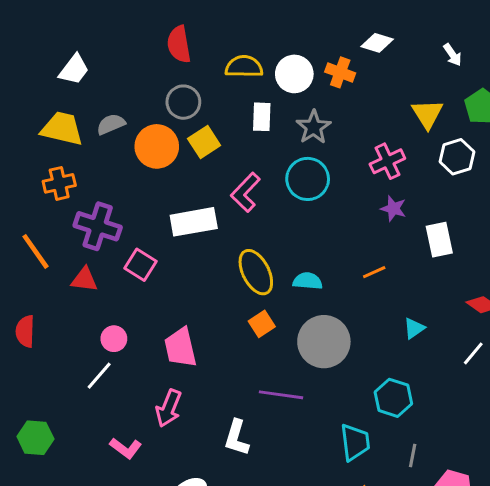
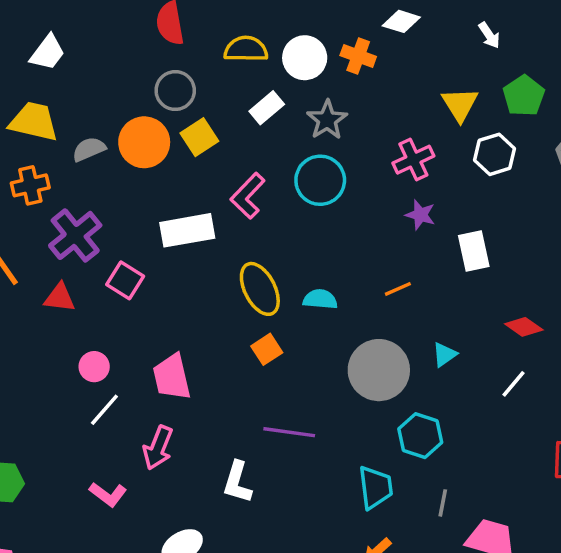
white rectangle: (262, 117) -> (267, 108), turned 48
gray semicircle: (111, 124) -> (89, 149), moved
purple cross: (98, 226) -> (75, 235), turned 33
gray circle: (324, 342) -> (379, 370), moved
white line: (99, 376) -> (104, 410), moved

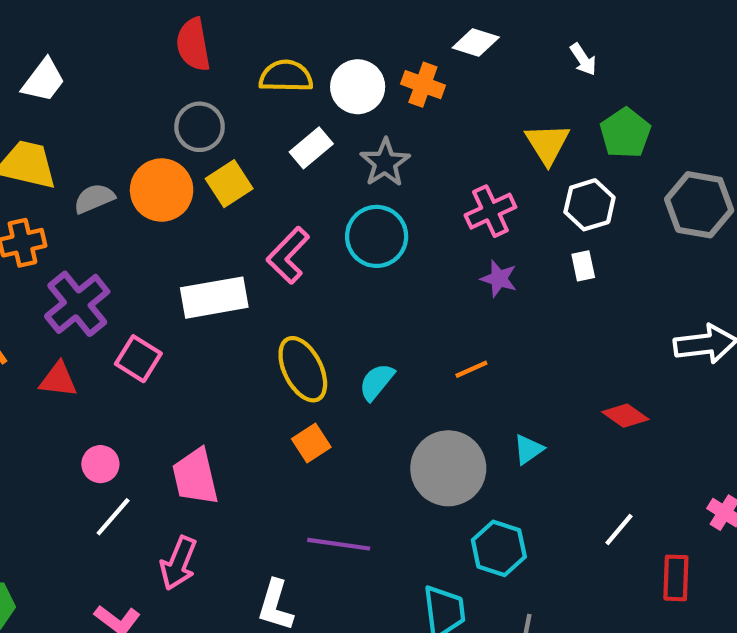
white rectangle: (474, 251) -> (583, 266), moved, size x0.6
cyan semicircle: (320, 299) -> (377, 382), turned -56
white line: (513, 384) -> (619, 529), moved

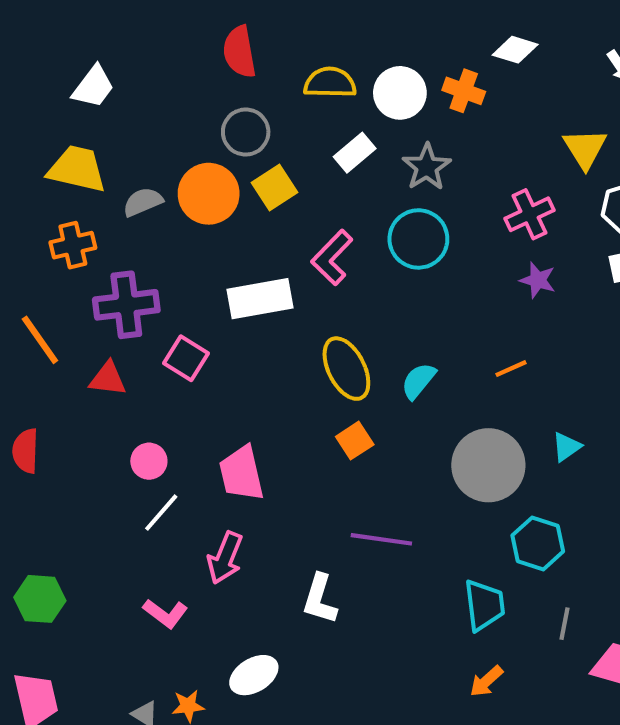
purple cross: (77, 304) -> (126, 305), turned 32

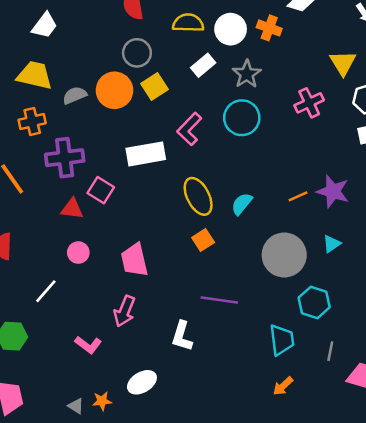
purple star: (538, 280) -> (333, 191), moved, size x1.5
red triangle: (108, 379) -> (72, 209), moved
white line: (161, 513) -> (46, 291), moved

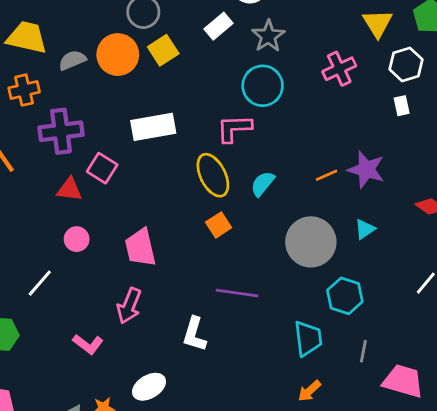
pink L-shape: (189, 129) -> (234, 128), moved, turned 44

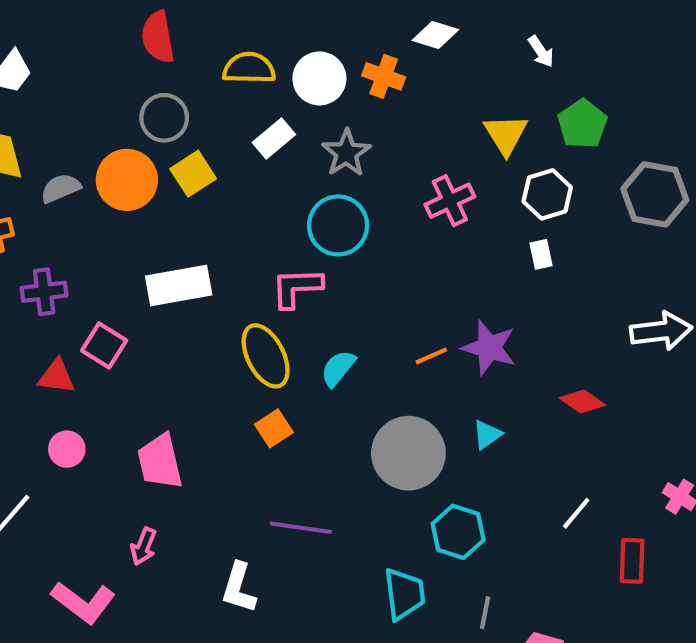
purple cross: (61, 131) -> (44, 292), size x0.7
pink arrow: (129, 306) -> (143, 546), size x0.7
pink L-shape: (88, 344) -> (83, 602), size x1.4

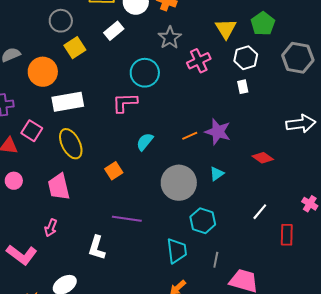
gray star: (346, 153) -> (170, 38), moved
orange circle: (127, 180) -> (43, 72), moved
yellow ellipse: (266, 356) -> (71, 144), moved

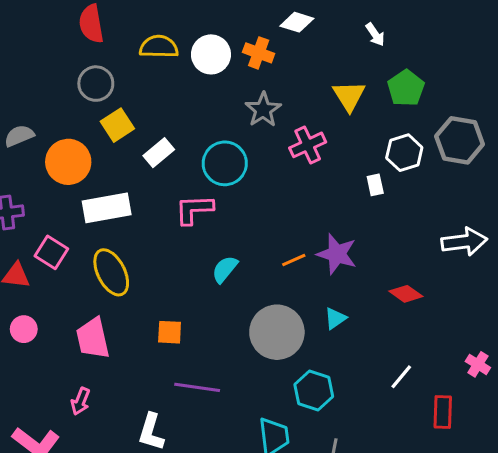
white rectangle: (114, 31) -> (159, 153), moved
white hexagon: (246, 58) -> (404, 153), moved
orange square: (114, 171) -> (170, 332), moved, turned 36

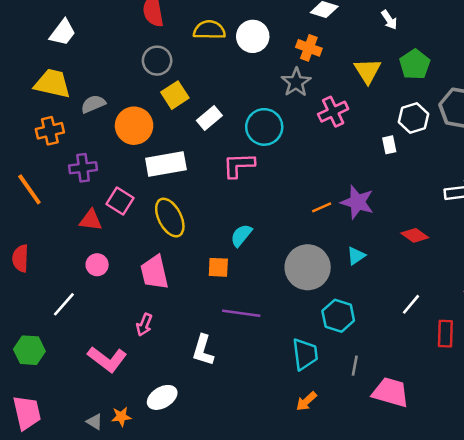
orange cross: (259, 53) -> (309, 48), moved
cyan semicircle: (225, 269) -> (241, 235), moved

